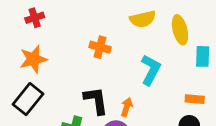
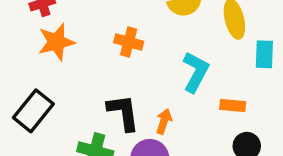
orange star: (33, 59) -> (56, 42), moved
orange rectangle: (195, 99) -> (233, 105), moved

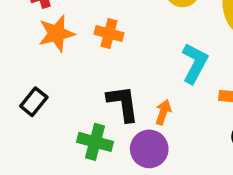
orange cross: (129, 42) -> (109, 34), moved
black rectangle: (33, 111) -> (34, 102), size x0.7

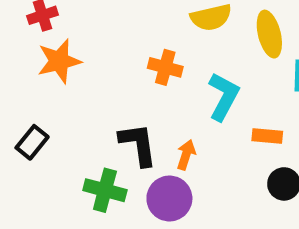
orange cross: (109, 34) -> (165, 67), moved

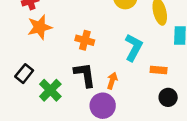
orange cross: (165, 67) -> (85, 40), moved
green cross: (105, 190) -> (50, 90), moved, turned 30

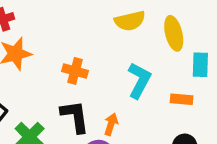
orange rectangle: (159, 70) -> (182, 99), moved

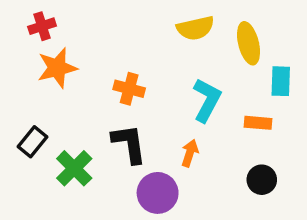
orange arrow: (111, 124) -> (190, 153), moved

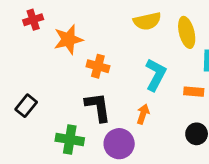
orange star: (57, 68) -> (68, 39), moved
green cross: (74, 168) -> (70, 139), moved, turned -36

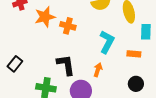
orange cross: (98, 66) -> (68, 26), moved

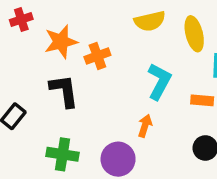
orange cross: (68, 26) -> (97, 56), turned -35
black L-shape: (66, 65) -> (64, 91), moved

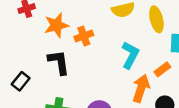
orange rectangle: (202, 100) -> (162, 69), turned -42
orange arrow: (145, 126) -> (141, 88), moved, size x1.6

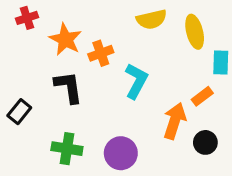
orange star: (56, 25) -> (65, 39), turned -30
cyan L-shape: (130, 55) -> (136, 81), moved

